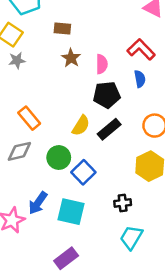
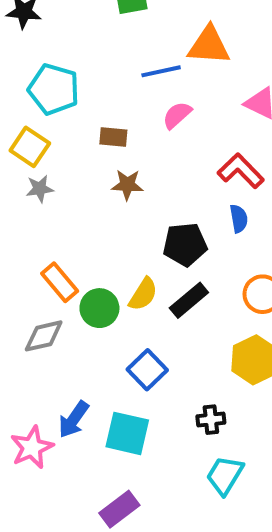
brown star: (71, 58) -> (127, 185), turned -30
pink semicircle: (102, 64) -> (177, 115), moved, turned -132
green circle: (59, 158) -> (99, 308), moved

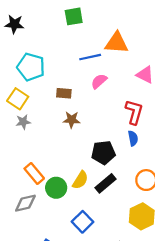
red L-shape: (241, 171) -> (134, 112), turned 60

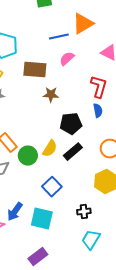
orange triangle: (117, 43) -> (83, 24), turned -35
brown rectangle: (64, 93) -> (35, 70), size x1.6
brown star: (72, 120) -> (51, 95), moved

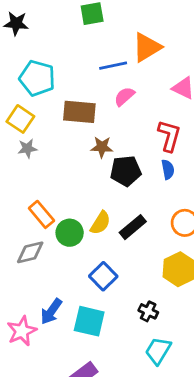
black pentagon: (71, 124) -> (126, 171), moved
black cross: (84, 212) -> (148, 311), turned 32

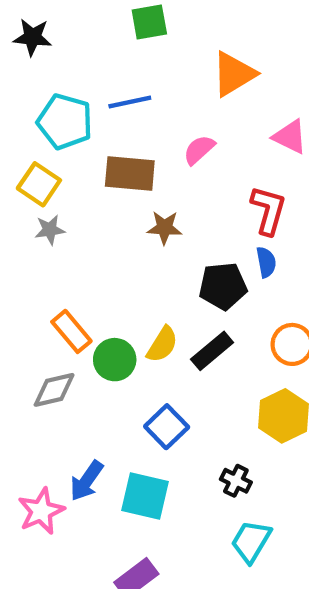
blue line: (113, 66) -> (130, 102), moved
black pentagon: (126, 171) -> (223, 286), moved

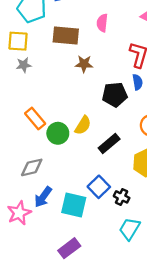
pink semicircle: (199, 150) -> (102, 23), turned -42
yellow square: (39, 184) -> (18, 41), turned -30
black rectangle: (212, 351) -> (109, 144), moved
gray diamond: (54, 390) -> (32, 167), moved
blue square: (167, 427) -> (99, 187), moved

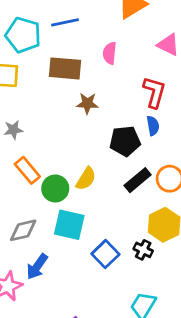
gray star: (24, 65) -> (13, 130), moved
black rectangle: (109, 144) -> (138, 180), moved
black cross: (122, 197) -> (143, 250), moved
cyan square: (74, 205) -> (69, 225), moved

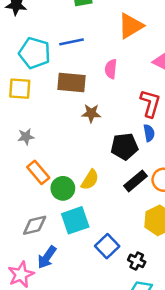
cyan square: (69, 225) -> (75, 220), turned -32
black cross: (143, 250) -> (137, 261), moved

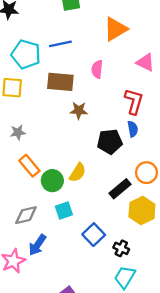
black rectangle: (135, 181) -> (120, 189), moved
cyan square: (75, 220) -> (64, 210), size x0.7

